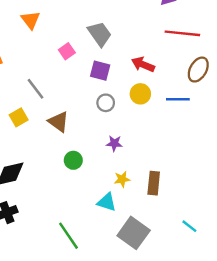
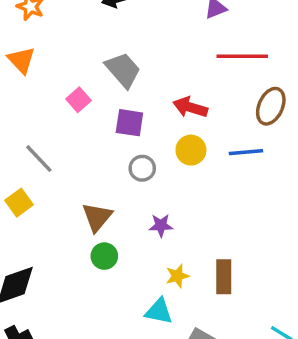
brown triangle: (59, 122) -> (97, 217), moved, turned 40

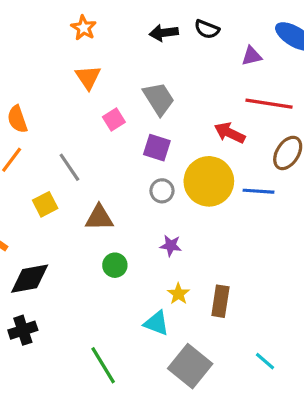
orange triangle: (21, 60) -> (88, 77), moved
red arrow: (190, 107) -> (230, 133), moved
yellow circle: (191, 150) -> (209, 181), size x1.8
brown triangle: (97, 217) -> (99, 218), moved, turned 40
yellow star: (177, 276) -> (178, 294), turned -30

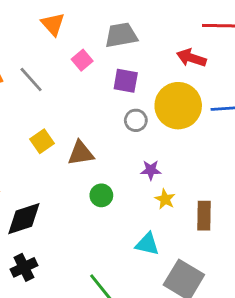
gray trapezoid: (159, 99) -> (121, 35), turned -60
gray line: (69, 167) -> (31, 79), moved
yellow square: (45, 204) -> (42, 141), moved
yellow star: (178, 294) -> (165, 199), moved

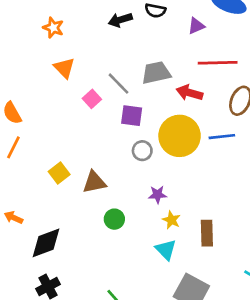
gray trapezoid: (121, 35) -> (156, 73), moved
gray line: (31, 79) -> (119, 84), moved
cyan triangle: (147, 244) -> (166, 250), moved, turned 35

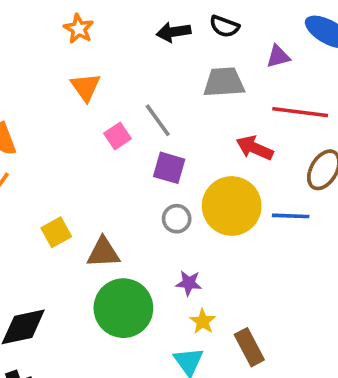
gray trapezoid: (156, 73) -> (224, 82), moved
green circle: (114, 219) -> (123, 308), size x2.0
brown rectangle: (207, 233) -> (249, 347), turned -35

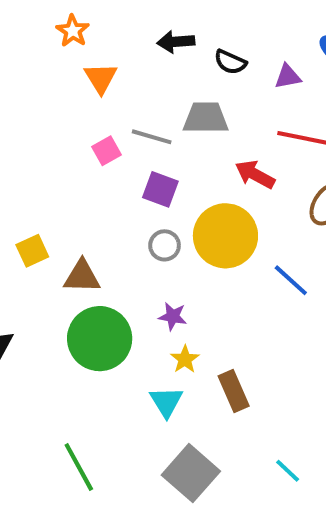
black semicircle: (224, 26) -> (230, 62), moved
gray trapezoid: (224, 82) -> (206, 118), moved
orange triangle: (86, 87) -> (101, 78), moved
gray line: (158, 120) -> (152, 137), turned -42
blue line: (291, 216) -> (291, 280), moved, turned 36

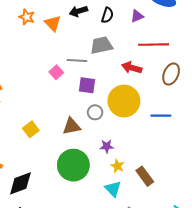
black semicircle: (230, 62) -> (107, 15), turned -84
orange triangle: (101, 78) -> (53, 23), moved
brown triangle: (82, 276) -> (72, 126), moved
blue line: (291, 280) -> (161, 116), turned -30

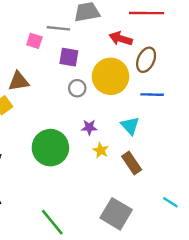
pink square: (56, 72) -> (34, 41), turned -32
brown ellipse: (171, 74) -> (146, 60), moved
brown triangle: (72, 126) -> (19, 81), moved
cyan triangle: (113, 189) -> (130, 126), moved

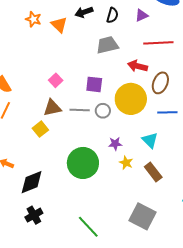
gray line: (58, 28) -> (80, 110), moved
pink square: (34, 41) -> (56, 80), moved, turned 32

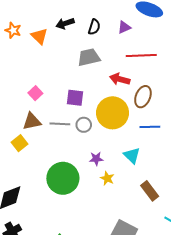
brown rectangle: (153, 172) -> (150, 191), moved

